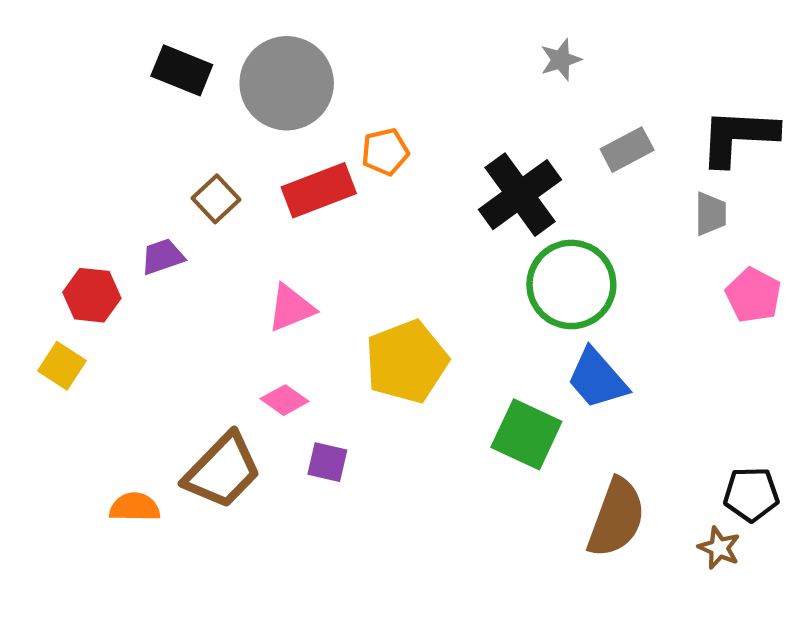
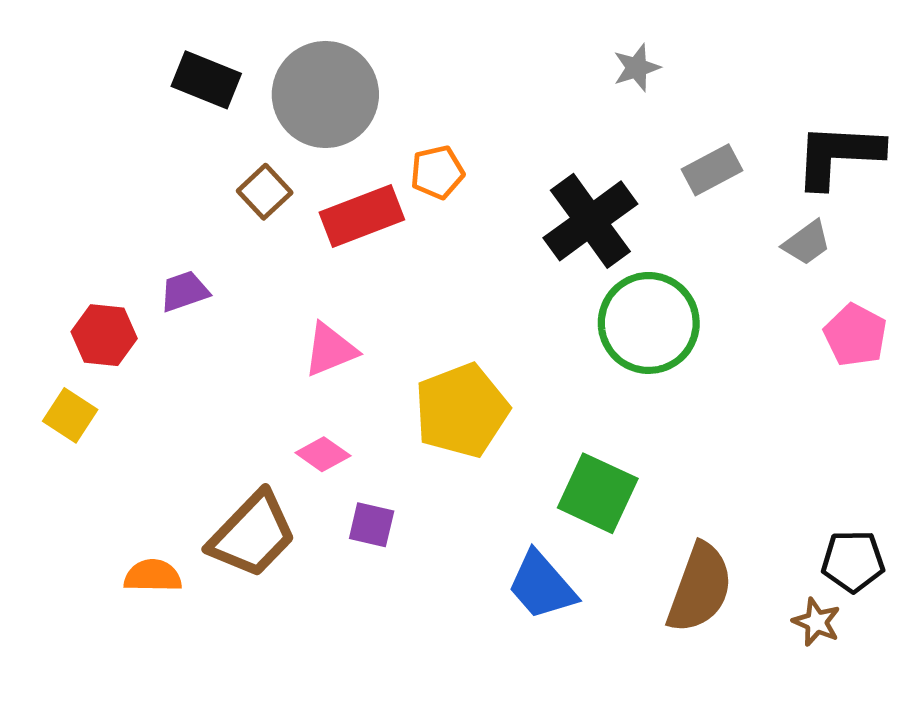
brown square: (216, 199) -> (265, 192), moved
gray trapezoid: (711, 214) -> (807, 243), turned 54
blue trapezoid: (597, 379) -> (542, 586), moved

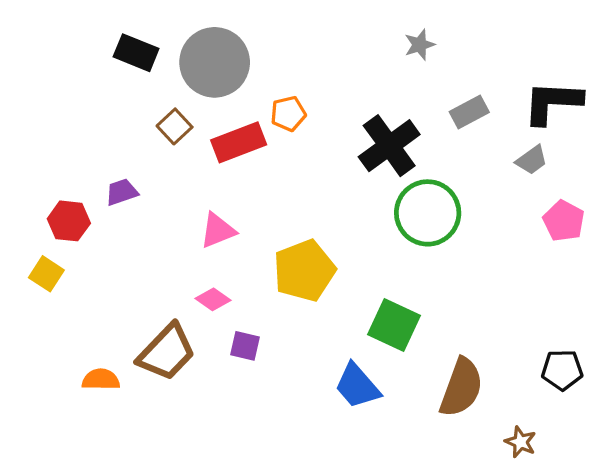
brown star: (816, 622) -> (521, 442), moved

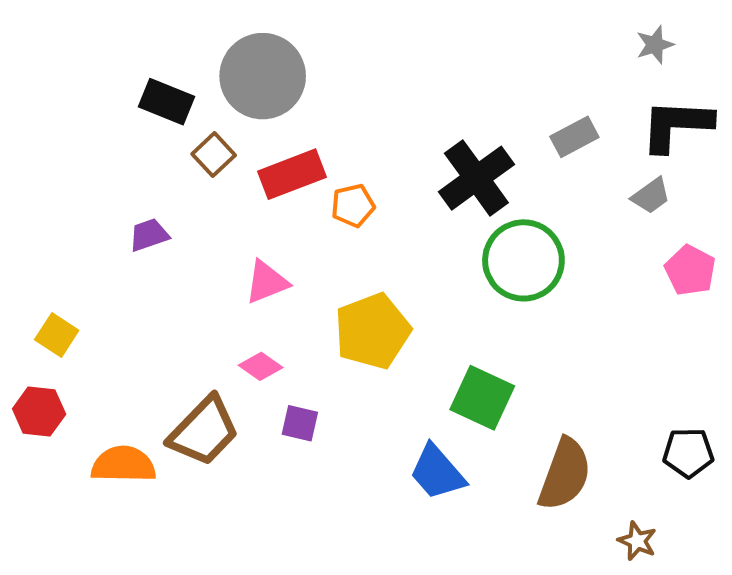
gray star: (420, 45) -> (655, 45), moved
black rectangle: (136, 53) -> (167, 102), moved
orange pentagon: (288, 114) -> (353, 206), moved
red hexagon: (69, 221) -> (39, 411), moved
orange semicircle: (101, 379) -> (123, 464), size x1.4

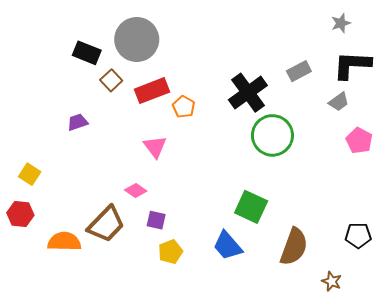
orange pentagon: (353, 206) -> (184, 107), turned -30
pink triangle: (267, 282) -> (155, 147), moved, turned -45
yellow pentagon: (372, 331) -> (170, 252), moved, size x0.6

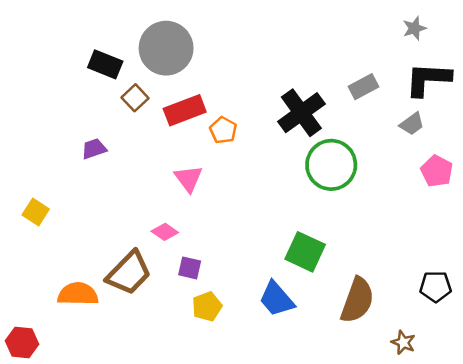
red hexagon: (20, 214) -> (22, 342), moved

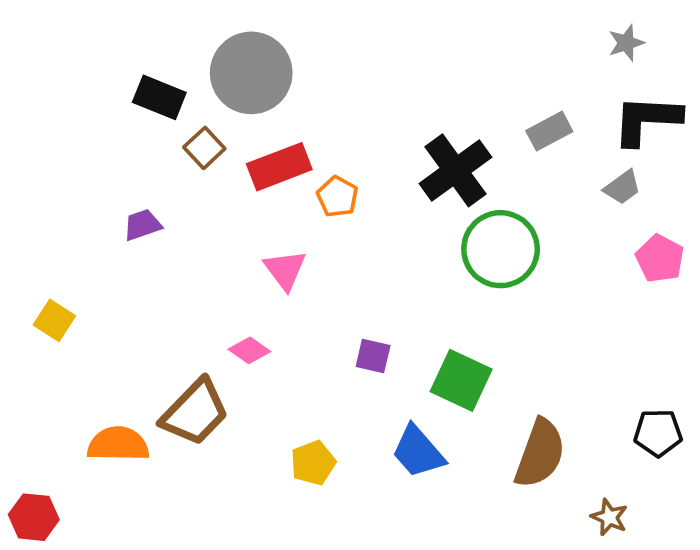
purple square: (190, 268) -> (373, 356), moved

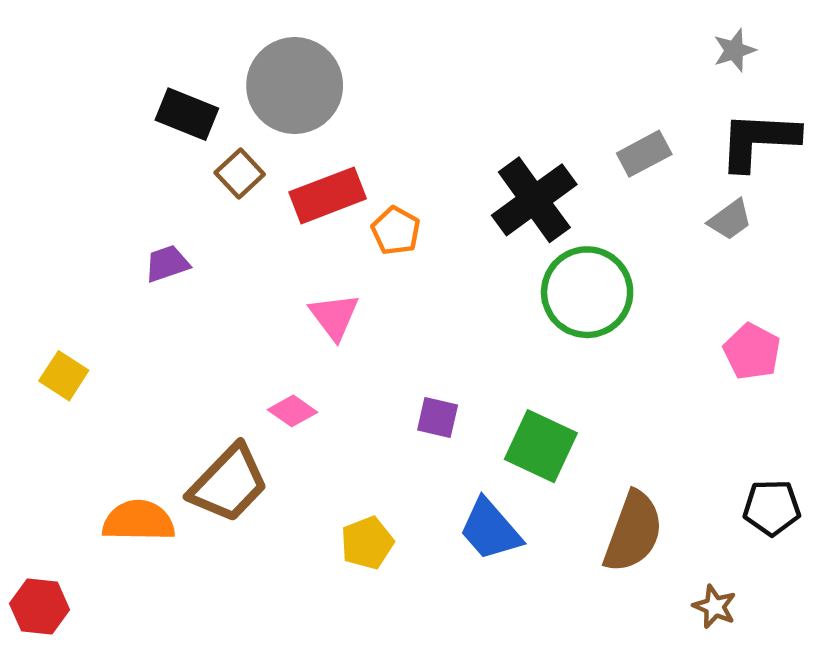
pink pentagon: (660, 259) -> (752, 352), moved

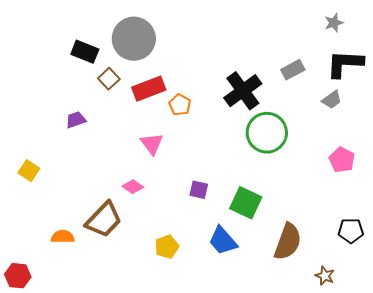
orange semicircle: (139, 521) -> (63, 237), size x0.7

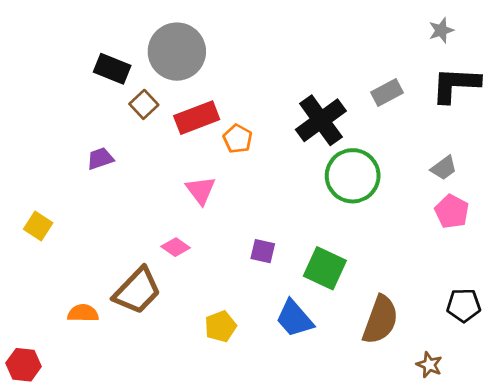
gray trapezoid: (332, 100) -> (444, 168), moved

